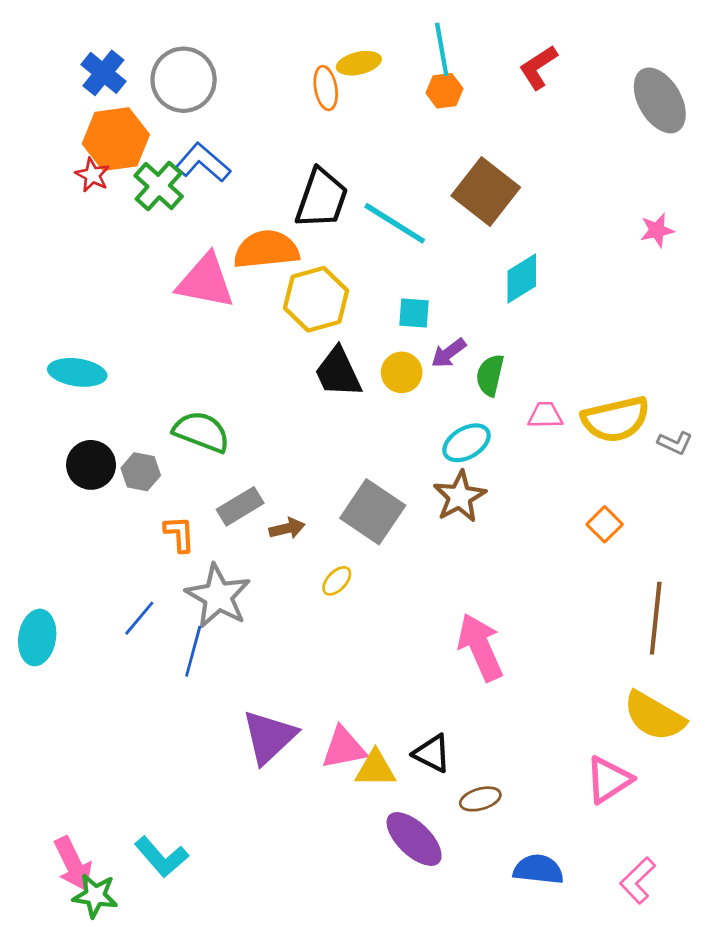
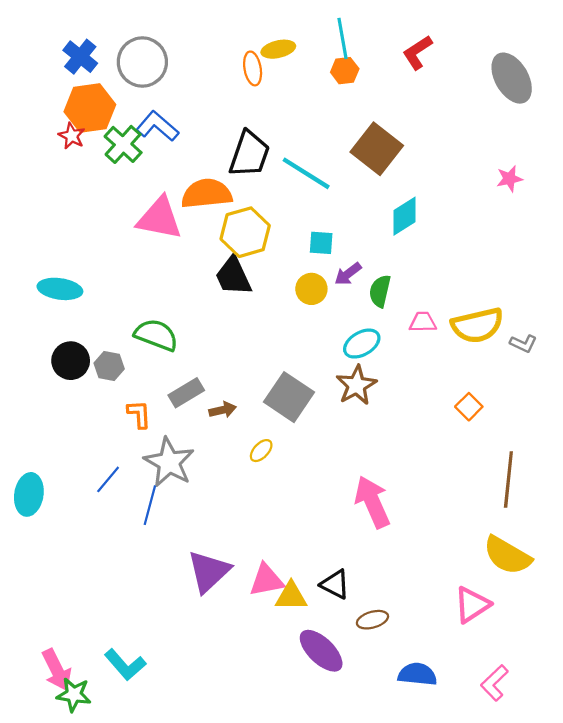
black trapezoid: (338, 372) -> (233, 276), moved

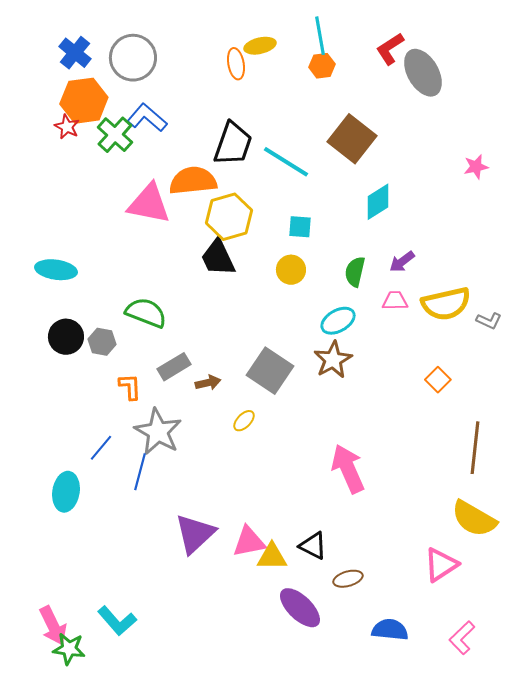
gray ellipse: (512, 78) -> (423, 73), moved
purple arrow: (348, 274) -> (402, 262), moved
cyan ellipse: (29, 494) -> (66, 492), moved

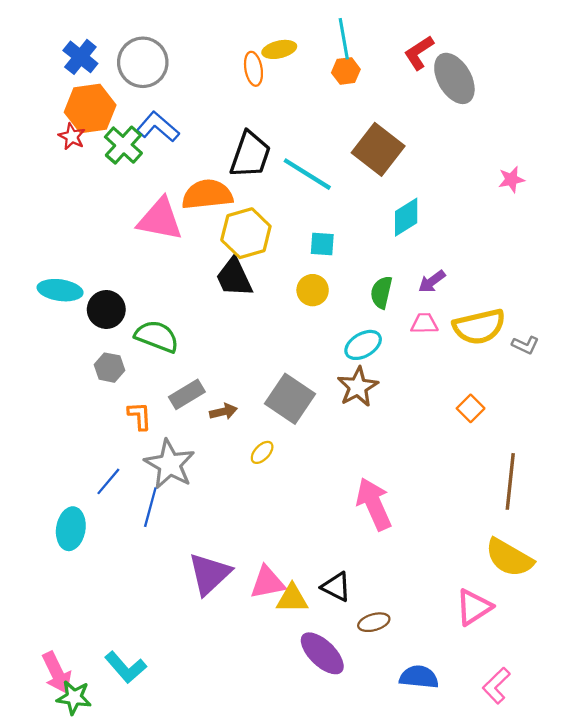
black circle: (66, 337) -> (106, 309), moved

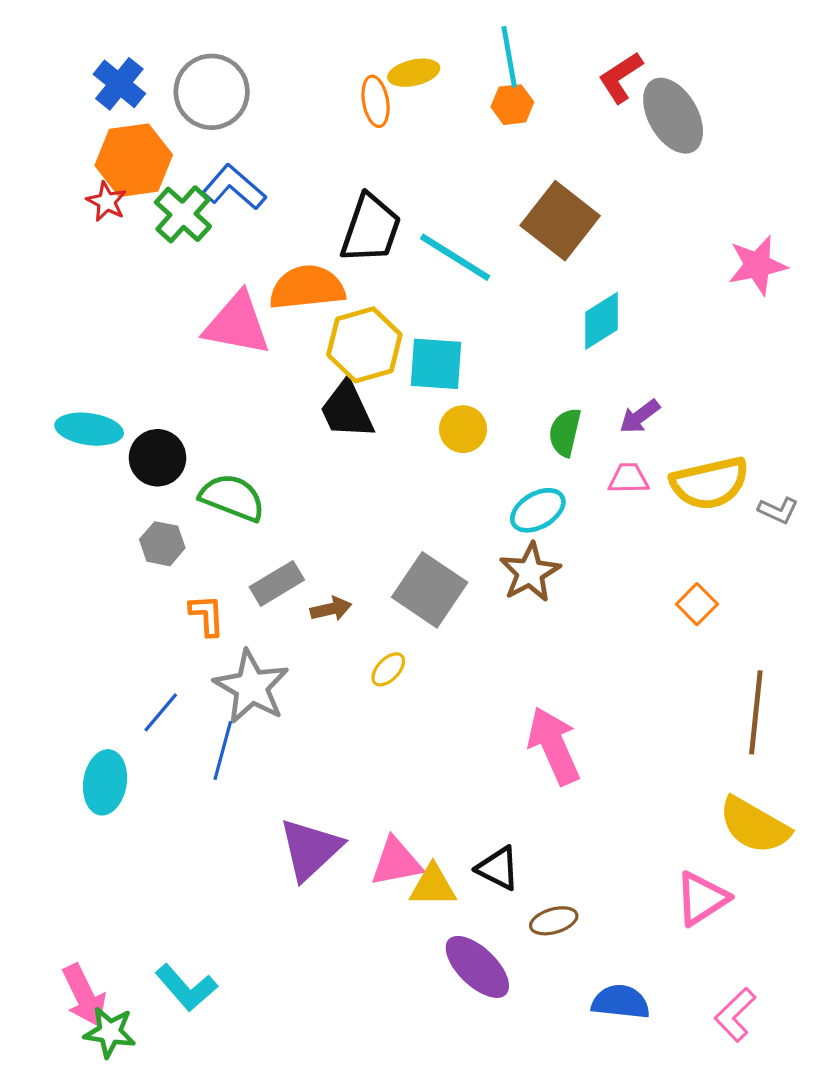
pink star: (511, 179) -> (757, 265), size x1.5
cyan square: (322, 244) -> (436, 364), moved, size x1.5

